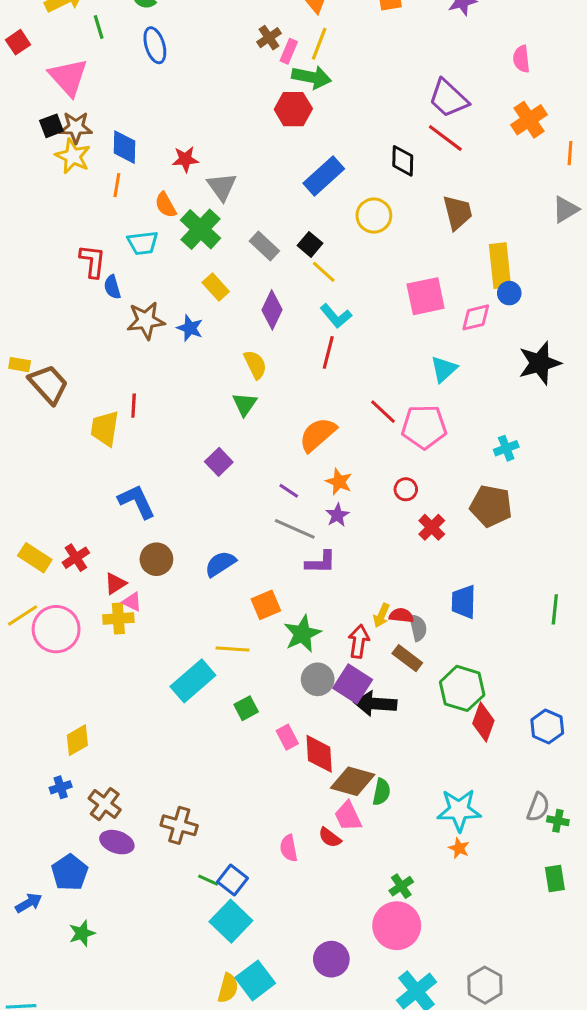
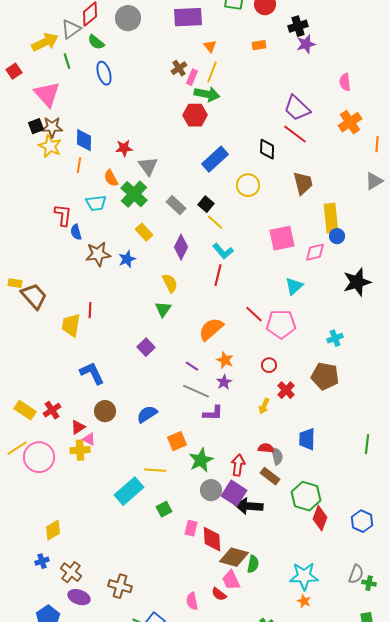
blue star: (190, 328) -> (127, 259), turned 30
yellow arrow: (381, 615) -> (264, 406), moved
pink rectangle: (287, 737) -> (191, 528), turned 42

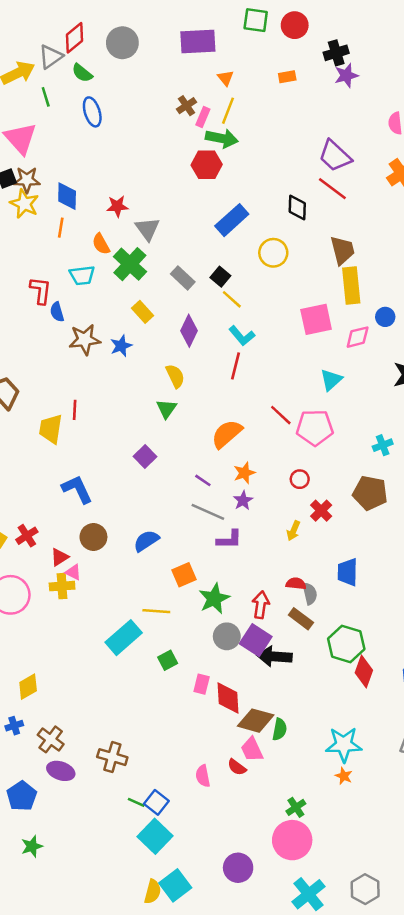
yellow rectangle: (331, 218) -> (351, 285), moved
orange star: (225, 360) -> (244, 473), turned 30

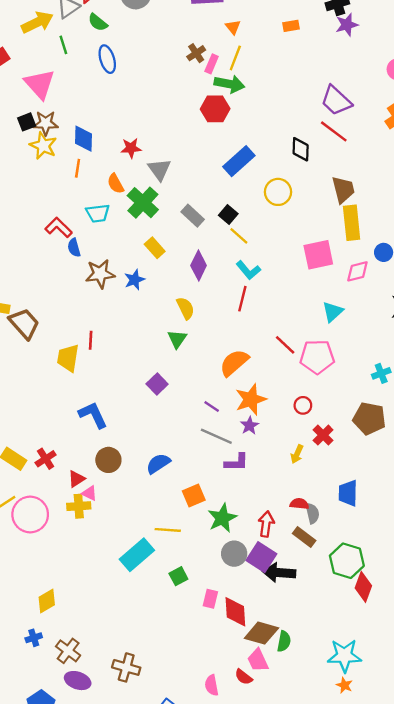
red L-shape: (41, 291) -> (59, 228), turned -52
orange star: (244, 473) -> (251, 399), size x1.5

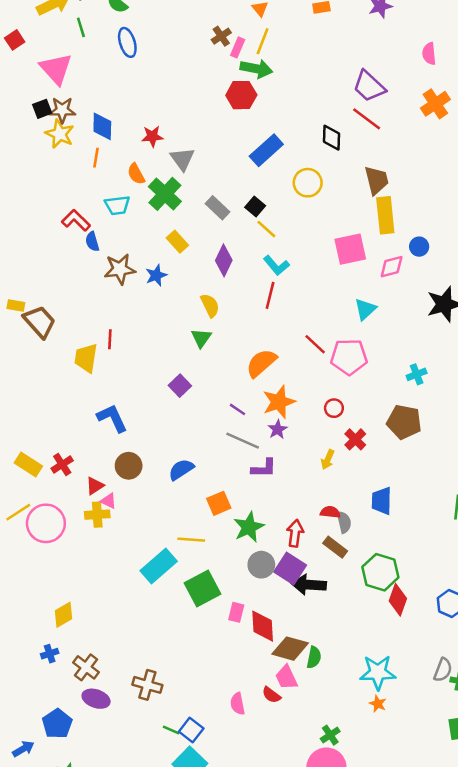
green square: (178, 576) -> (202, 588), size x1.8

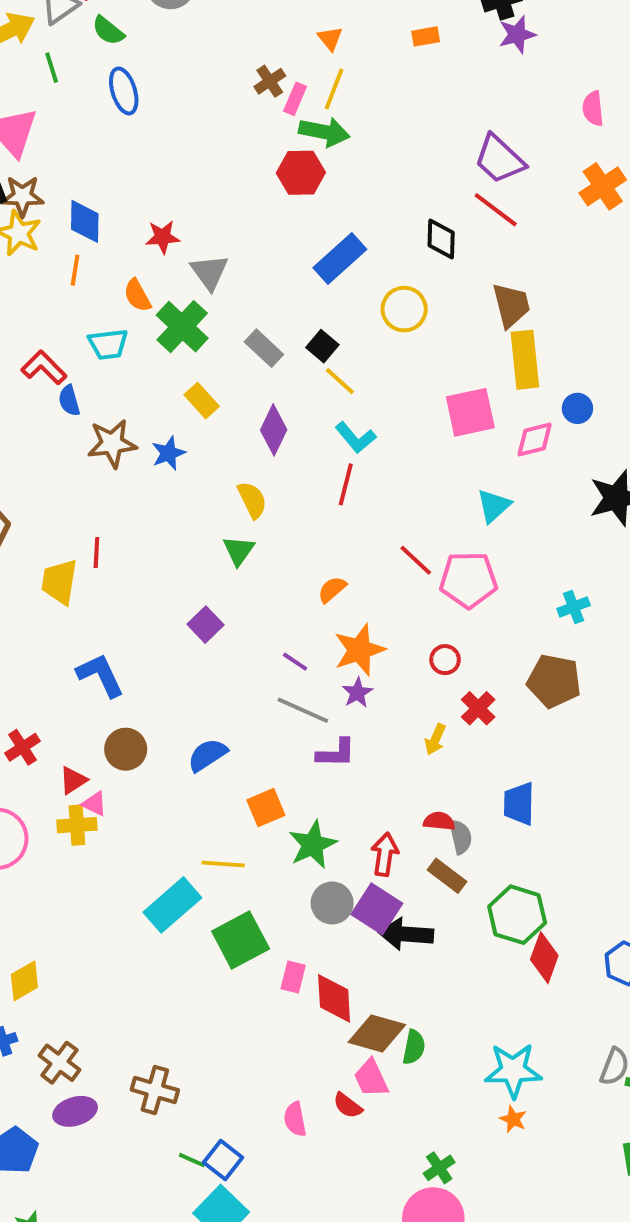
orange semicircle: (261, 363) -> (332, 589), size x0.6
purple ellipse: (96, 699) -> (75, 1111), turned -36

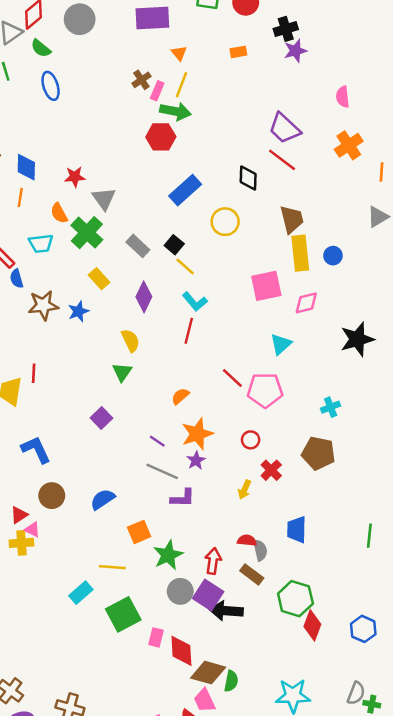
blue circle: (577, 408) -> (333, 256), moved
cyan rectangle: (172, 905) -> (81, 593), size x0.7

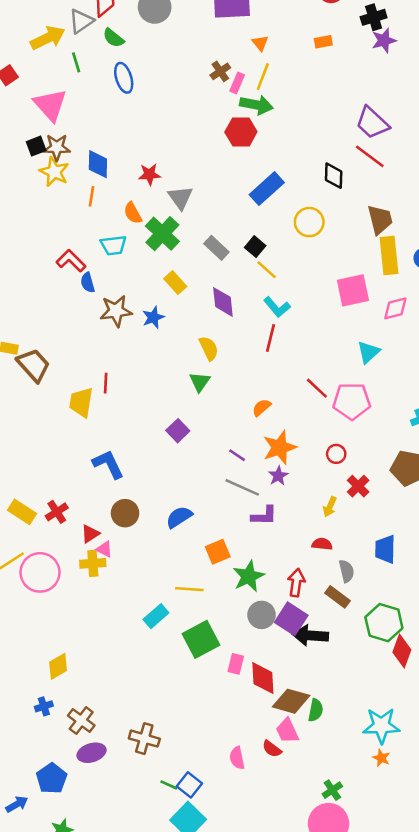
purple diamond: (144, 297) -> (223, 302), turned -32
red semicircle: (247, 540) -> (322, 544), moved

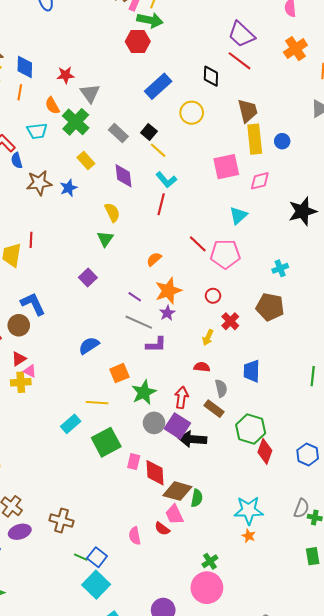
brown circle: (125, 513) -> (19, 325), moved

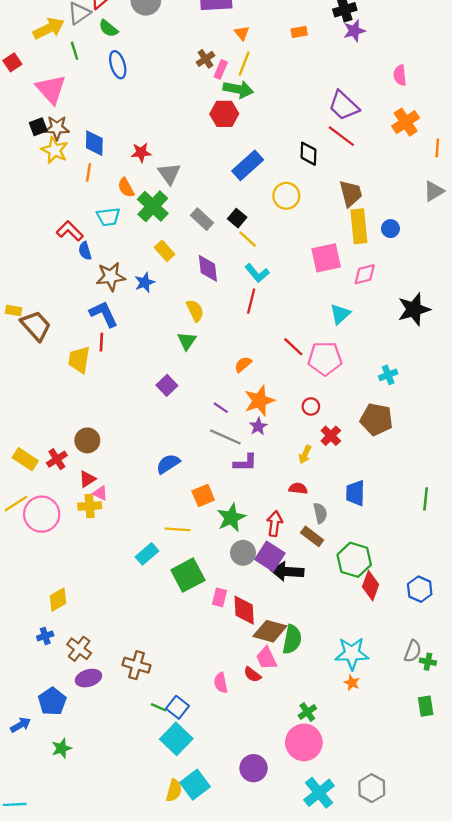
blue L-shape: (33, 304) -> (104, 314), moved
green semicircle: (197, 498) -> (292, 639), size x1.4

